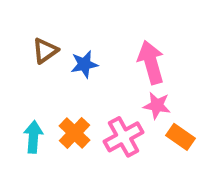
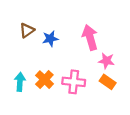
pink star: (157, 105) -> (106, 61), moved
pink cross: (124, 137) -> (74, 82), turned 35

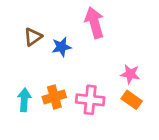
pink arrow: (90, 37) -> (94, 23), moved
orange cross: (44, 80) -> (54, 97), turned 30

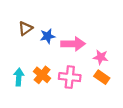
pink arrow: (94, 23) -> (73, 44), moved, turned 105
orange cross: (54, 97) -> (42, 75), turned -35

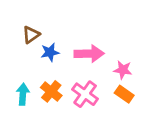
blue star: (48, 36) -> (50, 52), moved
pink cross: (70, 77) -> (85, 94), turned 30

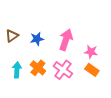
brown triangle: (31, 35) -> (12, 36), moved
pink arrow: (89, 54) -> (66, 40), turned -70

